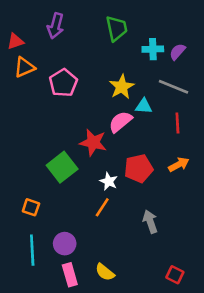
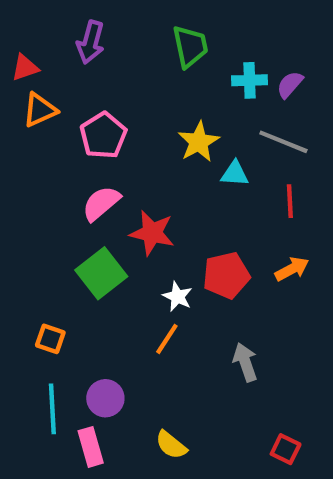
pink semicircle: (120, 122) -> (101, 203), moved
pink rectangle: (70, 275) -> (91, 447), moved

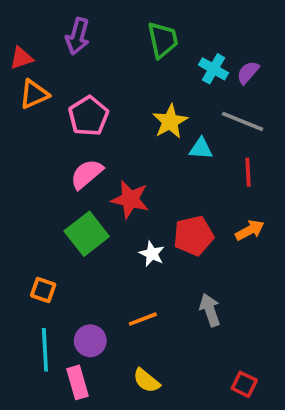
cyan cross: (250, 80) -> (214, 69), turned 32
orange line: (167, 339) -> (143, 319), moved, turned 36

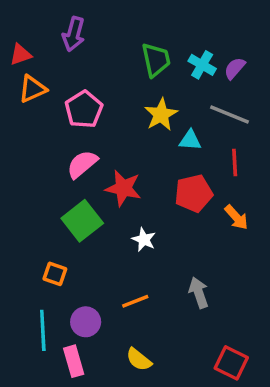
green trapezoid: (163, 40) -> (156, 60), moved
orange arrow: (250, 230) -> (236, 217), turned 76
red pentagon: (194, 236) -> (194, 193), moved
orange square: (43, 290) -> (55, 274), moved
red square: (244, 384) -> (231, 363), size x1.4

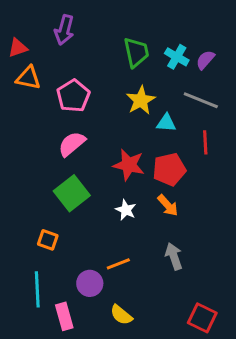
orange triangle: (33, 89) -> (28, 78), turned 36
red star: (123, 188) -> (129, 165), moved
orange arrow: (236, 217) -> (168, 205), moved
purple circle: (86, 322) -> (90, 283), moved

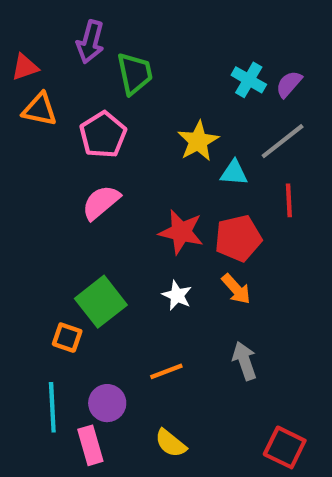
green trapezoid: (136, 52) -> (135, 74), moved
gray line: (201, 100) -> (283, 141), turned -60
green square: (72, 193) -> (101, 302), moved
purple circle: (90, 283) -> (107, 403), moved

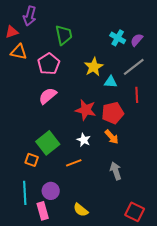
purple arrow: (90, 42) -> (30, 16), moved
orange line: (166, 371) -> (74, 163), moved

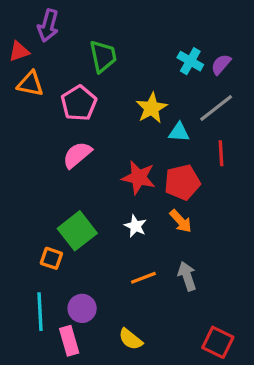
orange line: (74, 163) -> (143, 278), moved

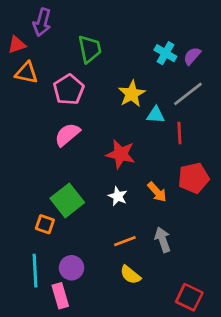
red line: (221, 153) -> (179, 133), moved
red pentagon: (182, 182) -> (194, 178), moved
yellow semicircle: (131, 339) -> (130, 275), moved

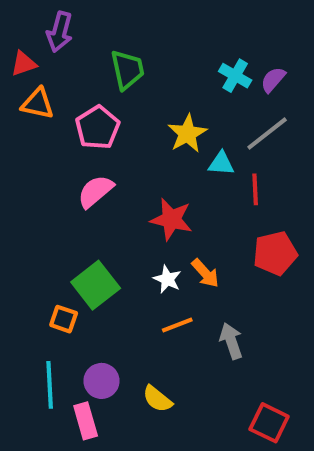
orange arrow: (157, 192) -> (205, 273), moved
orange line: (125, 241) -> (177, 325), moved
yellow semicircle: (130, 275) -> (157, 399), moved

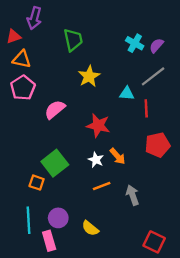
pink pentagon: (98, 128) -> (23, 88), moved
yellow star: (187, 134) -> (89, 76), moved

